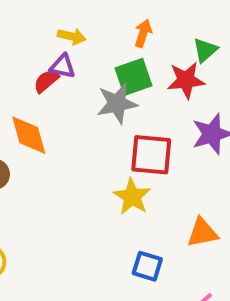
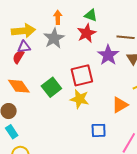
yellow arrow: (72, 36) -> (23, 31), size x1.6
green triangle: (205, 50) -> (91, 15), turned -40
green square: (133, 77) -> (51, 87), moved
gray star: (117, 103) -> (54, 38), moved

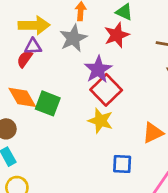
purple star: (108, 55) -> (98, 69), moved
red square: (82, 75) -> (106, 90), turned -35
green square: (51, 87) -> (48, 103), moved, turned -36

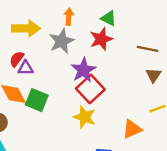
purple triangle: (33, 46) -> (26, 68), moved

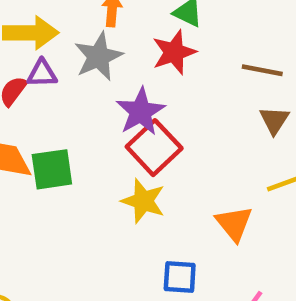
purple triangle: (26, 68) -> (42, 73), moved
green square: (37, 100) -> (52, 169), turned -30
orange triangle: (132, 129) -> (234, 223), turned -45

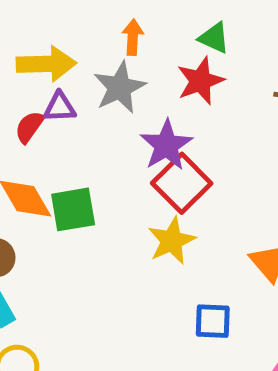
yellow star: (143, 201) -> (172, 241), turned 30

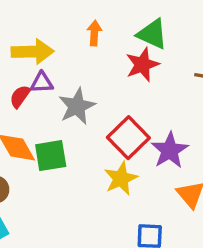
green triangle: (214, 38) -> (152, 34), size x1.4
gray star: (120, 87) -> (77, 106), moved
purple star: (166, 145) -> (170, 150), moved

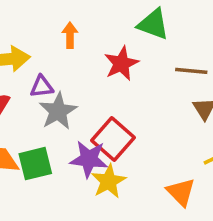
green triangle: (152, 34) -> (153, 24), moved
purple triangle: (42, 83) -> (42, 87), moved
purple star: (170, 150) -> (89, 159), moved, turned -30

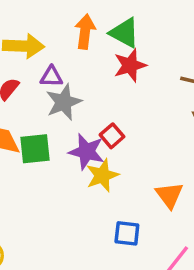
green triangle: (153, 24) -> (124, 33), moved
orange arrow: (70, 35) -> (85, 32), size x1.4
red square: (113, 139) -> (112, 136), size x0.6

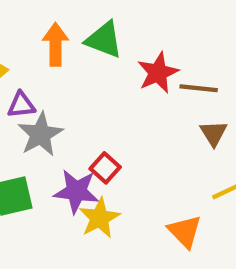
red star: (130, 65) -> (158, 73), moved

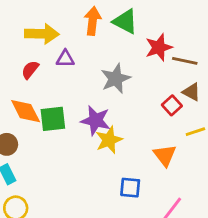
brown triangle: (214, 133) -> (191, 92), turned -36
gray star: (40, 134) -> (116, 79), moved
red square: (105, 168) -> (172, 105), moved

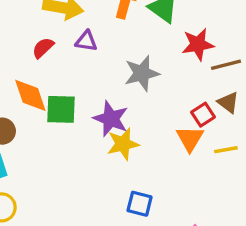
brown line: (185, 61) -> (226, 65), turned -35
orange triangle: (165, 155) -> (190, 139), moved

